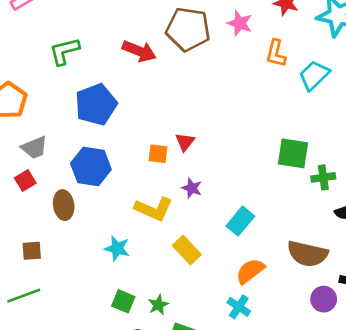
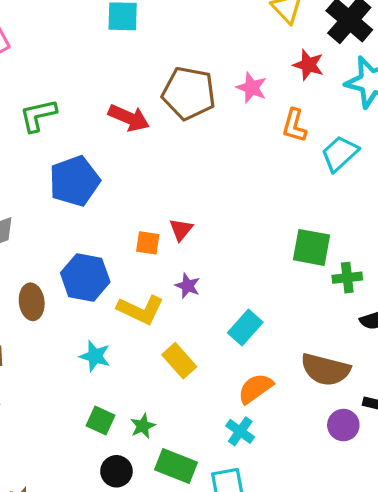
blue hexagon: (91, 166) -> (85, 277), moved

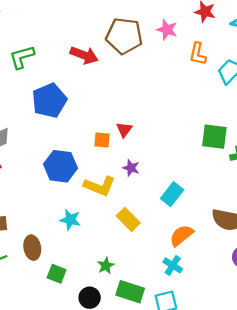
brown ellipse: (32, 302) -> (32, 248), moved
green square: (100, 421) -> (57, 274), moved

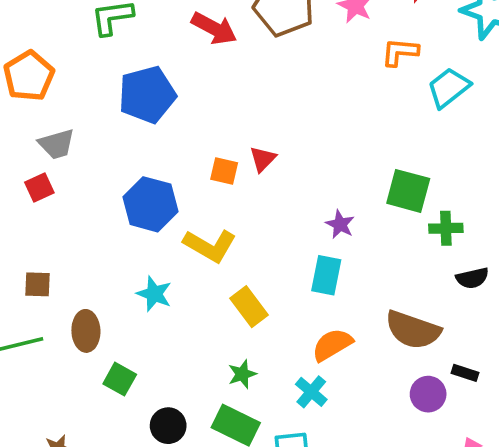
orange L-shape: (198, 54) -> (400, 52), turned 75
purple star: (131, 168) -> (340, 224), moved
cyan rectangle: (172, 194) -> (326, 275), turned -35
green star: (106, 266) -> (242, 374), moved

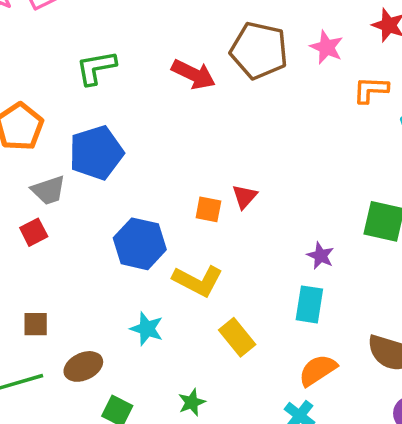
blue pentagon: (147, 95) -> (96, 153), moved
brown ellipse: (86, 331) -> (83, 366), turned 69
green star: (242, 374) -> (192, 402), moved

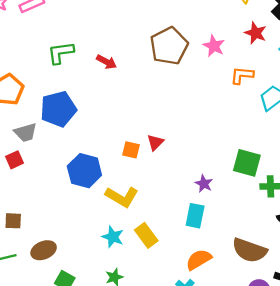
brown pentagon: (259, 50) -> (169, 46), turned 30
red arrow: (193, 74) -> (107, 62), moved, size x0.7
cyan star: (147, 329) -> (113, 237), moved

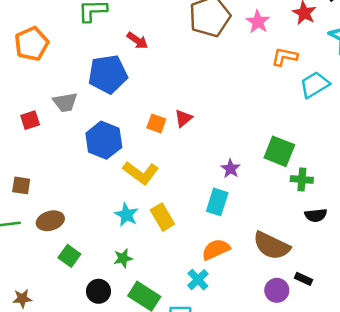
red arrow: (107, 62) -> (137, 41), moved
blue pentagon: (58, 109) -> (108, 74), moved
gray trapezoid: (26, 132) -> (65, 102), moved

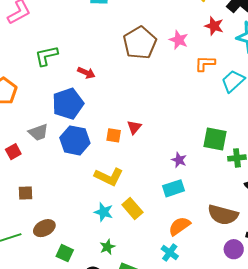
blue hexagon: (104, 140) -> (75, 140), moved
brown square: (21, 185) -> (25, 193), moved
cyan rectangle: (217, 202) -> (173, 188), turned 65

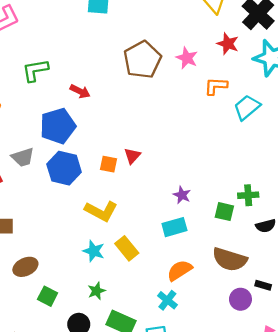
green square: (215, 139) -> (224, 212), moved, size x0.7

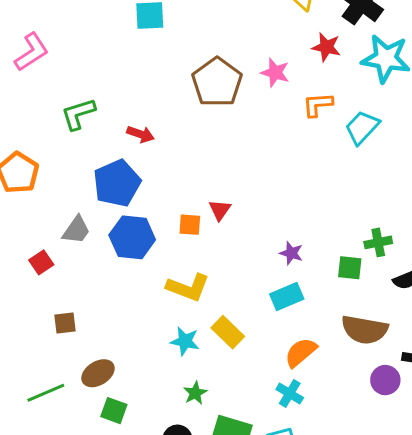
gray trapezoid: (23, 157) -> (76, 230), turned -30
green square: (48, 296) -> (114, 411), moved

